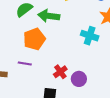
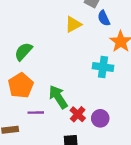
green arrow: (49, 16) -> (58, 97), moved, turned 60
orange pentagon: (34, 39) -> (21, 85), moved

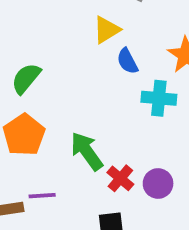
blue semicircle: (104, 18) -> (127, 61), moved
purple line: (36, 113) -> (42, 196), moved

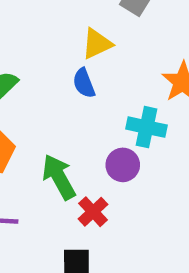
blue semicircle: (127, 61) -> (84, 83), moved
purple circle: (158, 183) -> (123, 165), moved

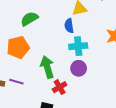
cyan cross: (147, 127) -> (78, 46), moved, turned -30

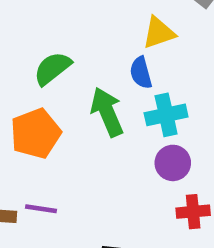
green arrow: (47, 67) -> (107, 112), moved
red cross: (60, 87) -> (193, 212), moved, turned 32

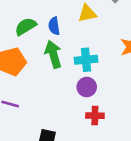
blue semicircle: (141, 73) -> (54, 26), moved

